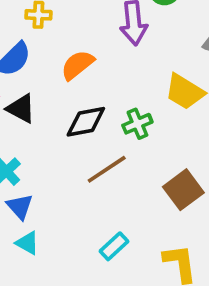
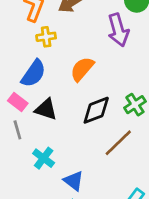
blue triangle: (20, 207) -> (74, 181), moved

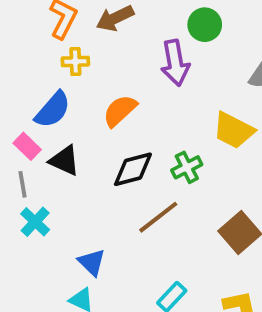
cyan cross: (44, 158) -> (35, 222), moved

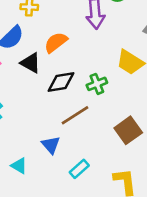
black triangle: (64, 161) -> (31, 63), moved
blue triangle: (92, 262) -> (51, 145), moved

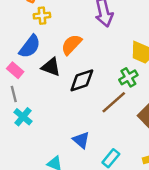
green cross: (97, 84) -> (128, 77), moved
brown line: (75, 115) -> (114, 102), moved

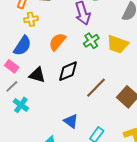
black triangle: (51, 67) -> (37, 75), moved
green cross: (128, 77) -> (91, 41), moved
gray line: (14, 94) -> (12, 86), turned 64

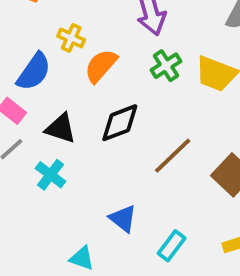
yellow cross: (31, 19) -> (71, 38), moved, turned 32
cyan cross: (21, 105) -> (51, 175), moved

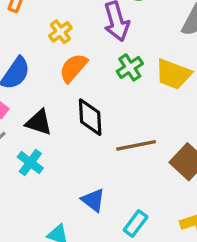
yellow cross: (71, 38) -> (60, 32), moved, turned 30
black diamond: (120, 123) -> (90, 117), turned -72
brown line: (173, 156) -> (136, 145), turned 33

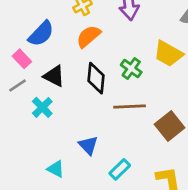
green cross: (130, 67) -> (131, 68), moved, turned -30

